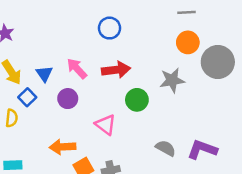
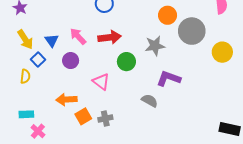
purple L-shape: (202, 149) -> (169, 78), moved

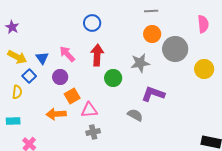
red arrow: (110, 37) -> (97, 55), turned -80
yellow arrow: (25, 39) -> (17, 57), turned -30
pink triangle: (101, 82) -> (89, 110), moved, turned -42
cyan rectangle: (26, 114) -> (13, 121), moved
orange square: (83, 116) -> (72, 96), moved

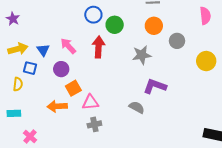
gray circle: (175, 49) -> (177, 41), size x0.6
yellow arrow: (17, 57) -> (18, 49), turned -42
blue square: (29, 76) -> (30, 68), turned -32
green circle: (113, 78) -> (115, 25), moved

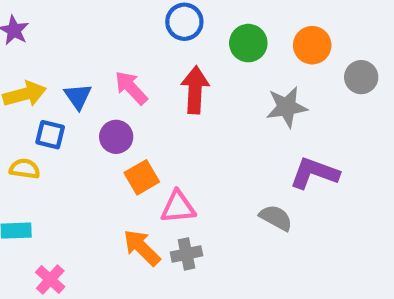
green circle: (115, 25) -> (248, 43), moved
yellow semicircle: (18, 84) -> (25, 169), turned -88
orange arrow: (57, 106) -> (142, 248), moved, turned 48

